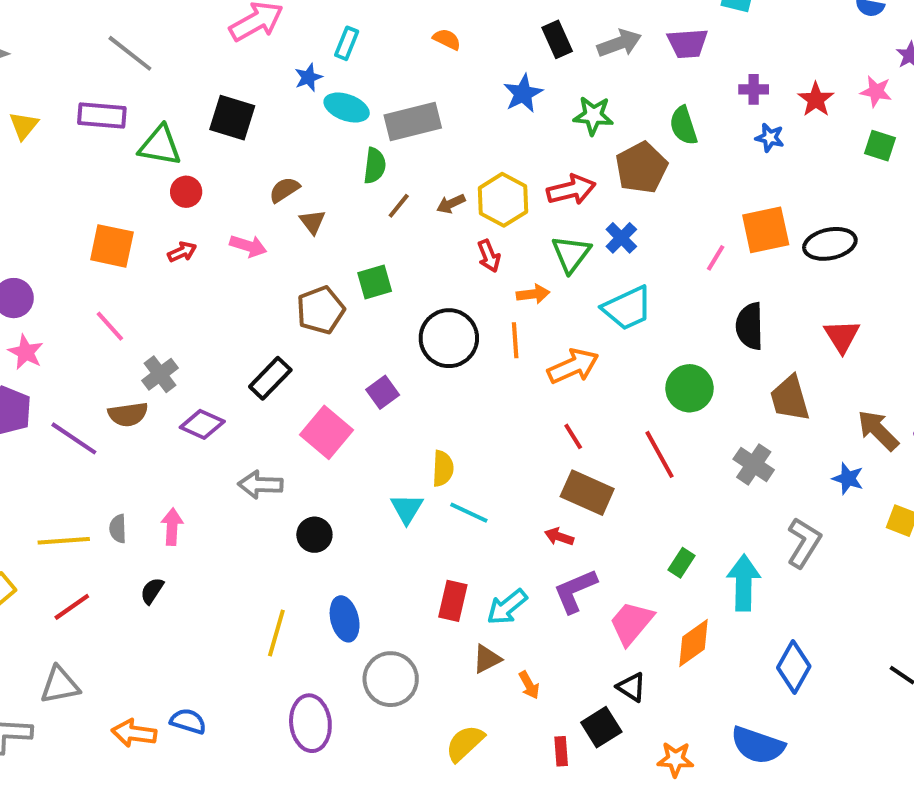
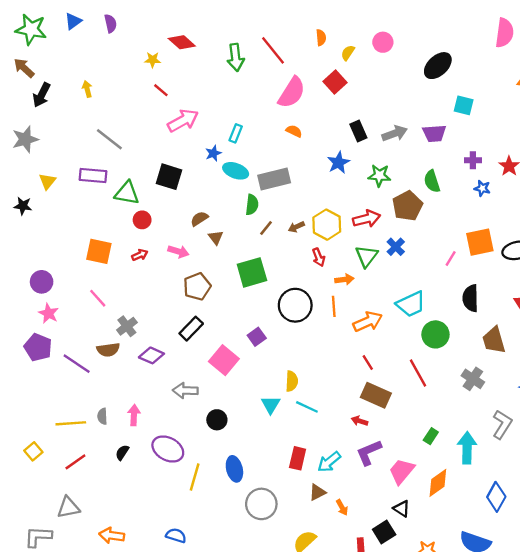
green square: (375, 282) -> (252, 272), size x1.5
cyan trapezoid: (627, 308) -> (411, 304), moved
brown pentagon: (320, 310) -> (197, 287), moved
blue semicircle: (188, 721) -> (176, 535), moved
purple ellipse: (310, 723) -> (168, 449), moved, turned -56

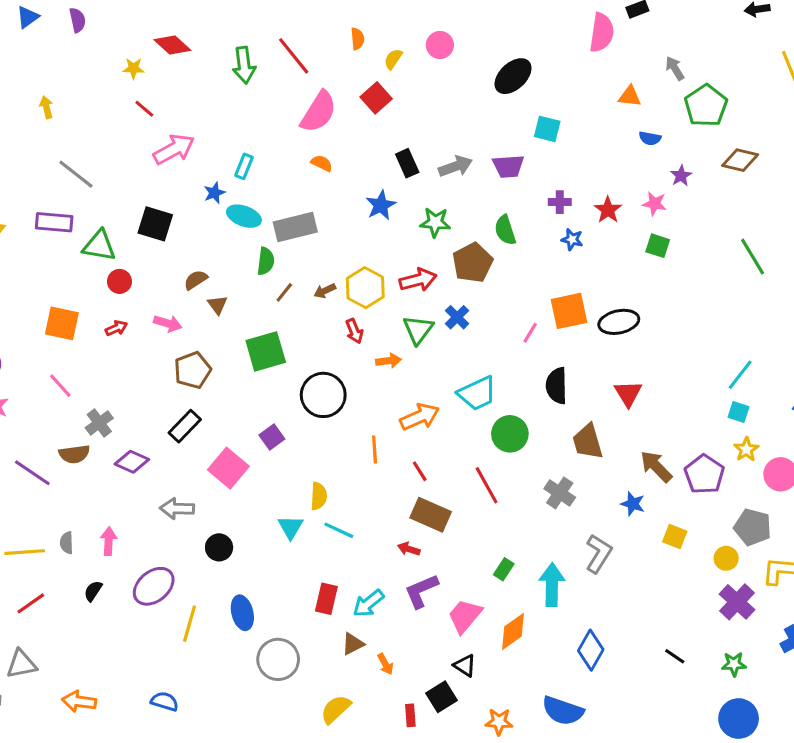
orange line: (334, 306) -> (375, 449), moved
purple ellipse: (168, 449) -> (154, 586), turned -68

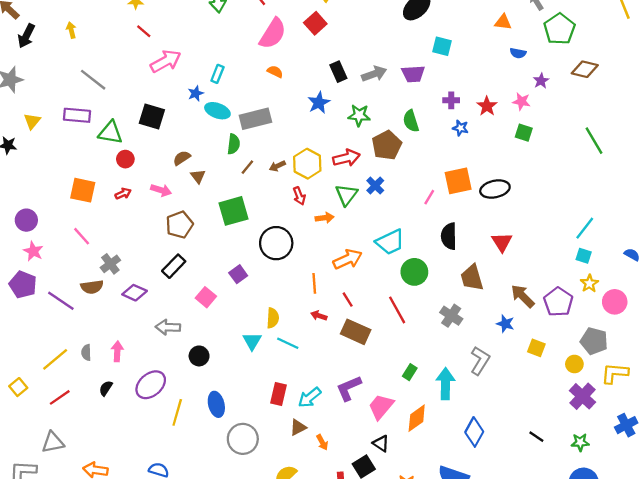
pink square: (228, 468) -> (206, 297), size x0.7
red arrow: (409, 549) -> (319, 316), moved
yellow line: (25, 552) -> (55, 359), turned -36

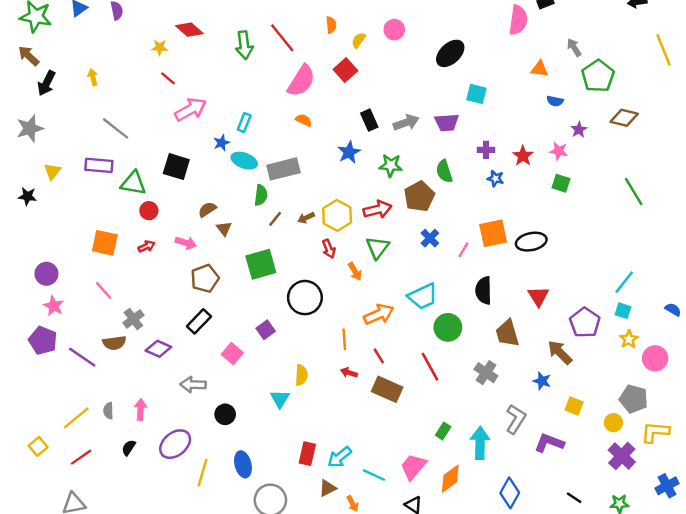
blue cross: (375, 186) -> (430, 238), moved
orange arrow: (325, 218) -> (355, 271), turned 66
purple pentagon: (558, 302) -> (585, 323), moved
cyan line: (288, 343) -> (374, 475), moved
purple L-shape: (349, 388) -> (549, 443), moved, turned 44

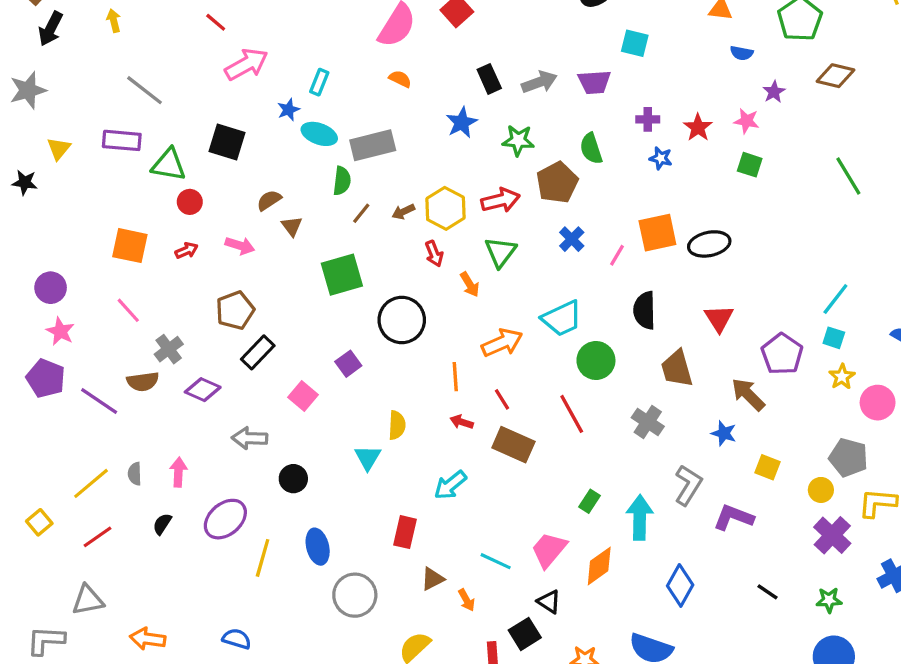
brown pentagon: (205, 279) -> (235, 310), moved
cyan arrow: (339, 457) -> (450, 485), moved

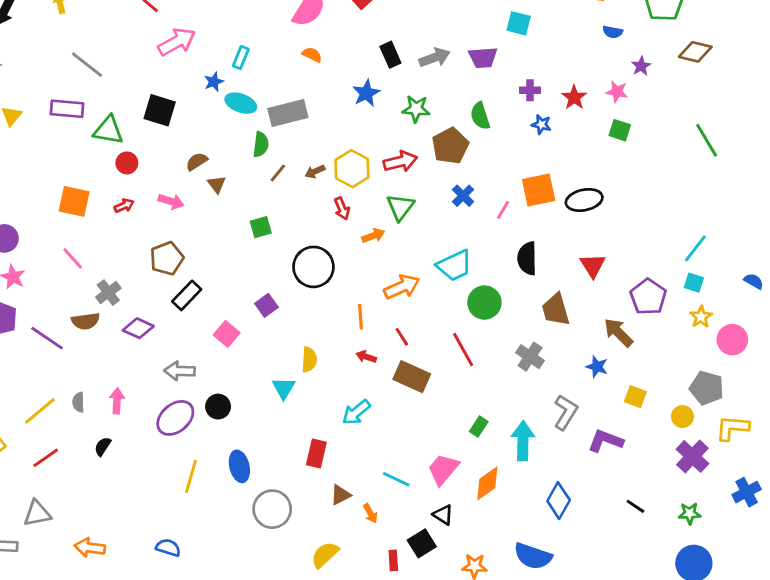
green square: (342, 275) -> (261, 227), size x0.6
orange arrow: (470, 284) -> (373, 236), turned -80
purple ellipse: (225, 519) -> (175, 418), moved

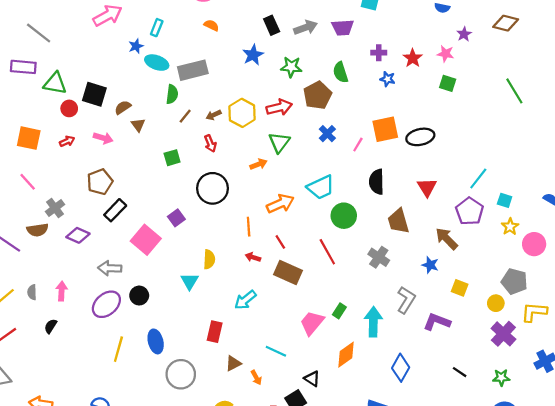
black square: (160, 110) -> (94, 94), moved
red arrow: (342, 209) -> (210, 143), moved
cyan line: (695, 248) -> (478, 178), moved
pink square: (227, 334) -> (146, 240), size x1.5
pink trapezoid: (443, 469) -> (312, 323), moved

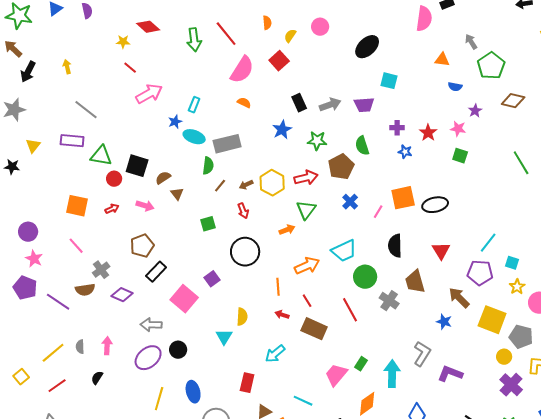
purple pentagon: (470, 211) -> (480, 273), turned -30
gray cross: (379, 257) -> (389, 301), moved
yellow square: (460, 288) -> (492, 320), moved, size x1.8

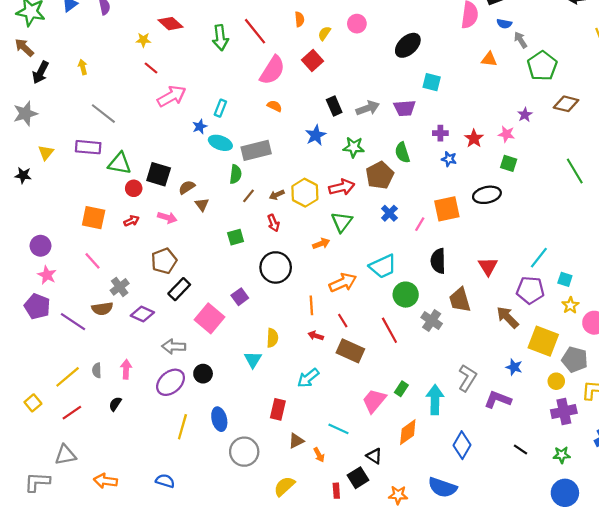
blue semicircle: (455, 87) -> (504, 24), moved
black ellipse: (435, 205) -> (487, 195), moved
blue star: (444, 322) -> (514, 367), moved
purple cross: (511, 385) -> (564, 412), turned 35

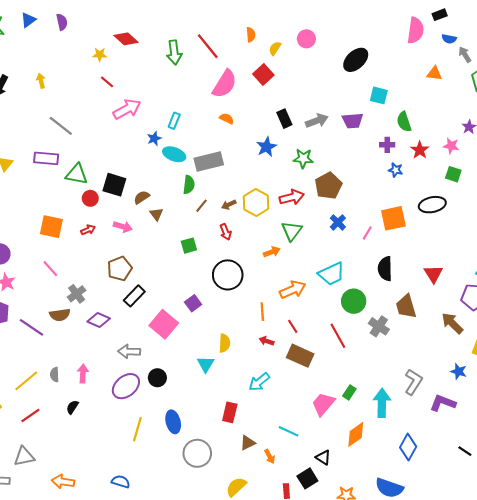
green semicircle: (402, 153) -> (404, 122), moved

